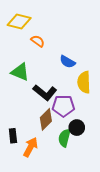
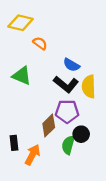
black L-shape: (45, 93) -> (66, 84), moved

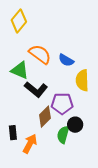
yellow diamond: (21, 23) -> (19, 21), turned -65
orange semicircle: (40, 43) -> (40, 54), moved, size x1.6
black L-shape: (66, 84) -> (36, 89), moved

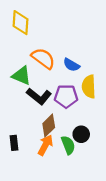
yellow diamond: (19, 21) -> (20, 23), turned -35
purple pentagon: (62, 103) -> (66, 96), moved
green semicircle: (63, 135) -> (68, 145), turned 144
orange arrow: (30, 144) -> (45, 145), moved

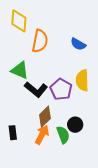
orange semicircle: (43, 58) -> (40, 41), moved, turned 65
blue semicircle: (71, 65) -> (78, 44), moved
purple pentagon: (66, 96) -> (61, 89), turned 30

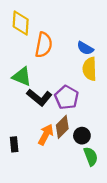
yellow semicircle: (82, 80) -> (90, 69), moved
brown diamond: (45, 117) -> (62, 127), moved
orange arrow: (42, 135) -> (46, 135), moved
green semicircle: (63, 135) -> (91, 156), moved

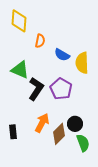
orange semicircle: (44, 45) -> (40, 41), size x0.6
blue semicircle: (85, 48) -> (62, 55), moved
black L-shape: (39, 97) -> (36, 89), turned -95
brown diamond: (62, 127) -> (59, 134), moved

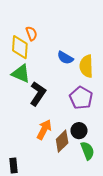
yellow diamond: (19, 21) -> (20, 47), moved
orange semicircle: (40, 41) -> (31, 33), moved, turned -32
purple pentagon: (61, 89) -> (81, 98), moved
black rectangle: (13, 132) -> (13, 165), moved

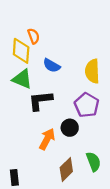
blue semicircle: (65, 58) -> (52, 65), moved
black L-shape: (38, 94) -> (40, 101), turned -130
black circle: (79, 131) -> (70, 128), moved
brown diamond: (62, 141) -> (66, 170), moved

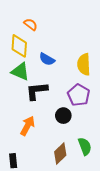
orange semicircle: (34, 36) -> (31, 24), moved, turned -32
orange arrow: (47, 139) -> (27, 126), moved

